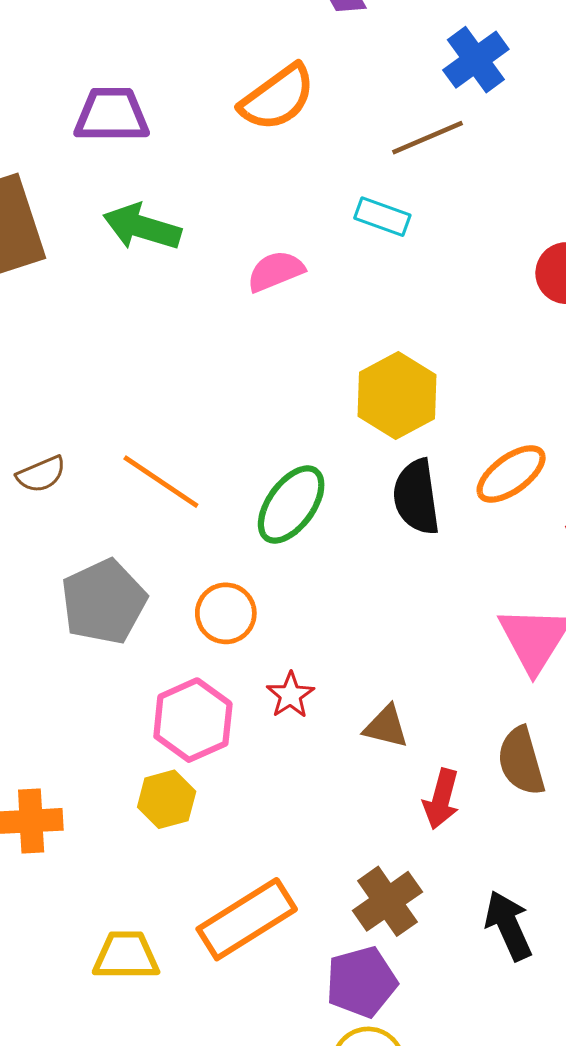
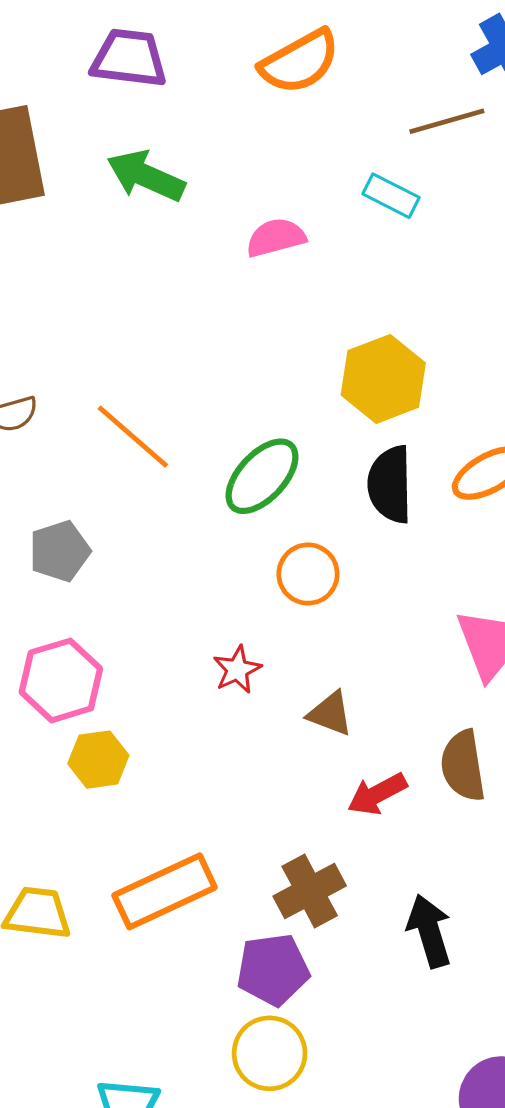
gray pentagon: (104, 602) -> (60, 551), size x0.7
orange circle: (226, 613) -> (308, 574), moved
pink hexagon: (193, 720) -> (61, 680), moved
red arrow: (441, 799) -> (377, 794), turned 40

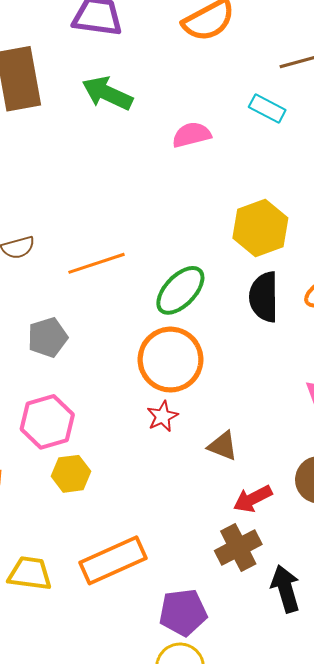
orange line: (133, 437) -> (96, 263), turned -60
orange circle: (308, 574) -> (171, 360), moved, size x1.6
brown cross: (310, 891) -> (238, 547), moved

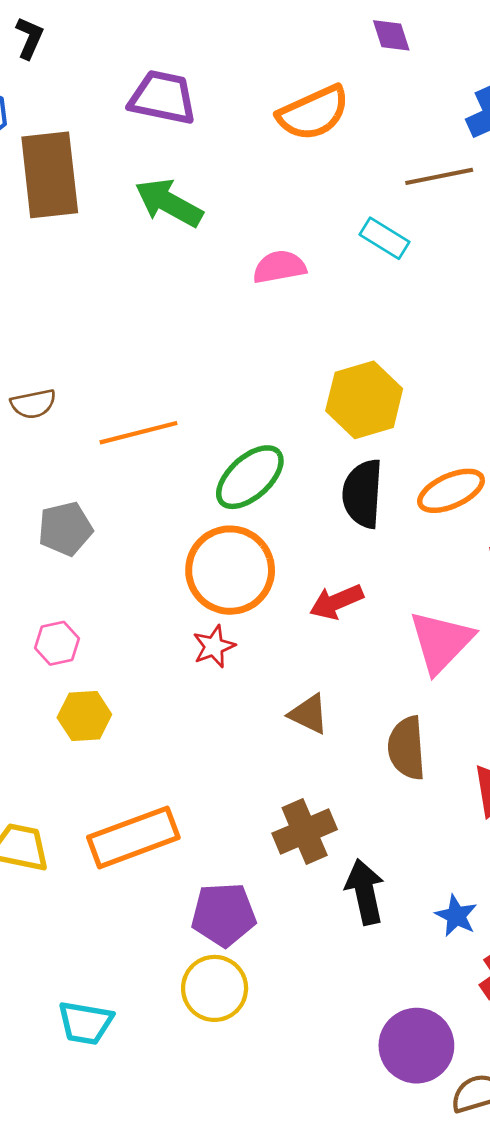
pink hexagon: (47, 422) -> (57, 643), size x0.6
brown triangle: (223, 446) -> (309, 714), moved
red arrow: (253, 499) -> (336, 602), moved

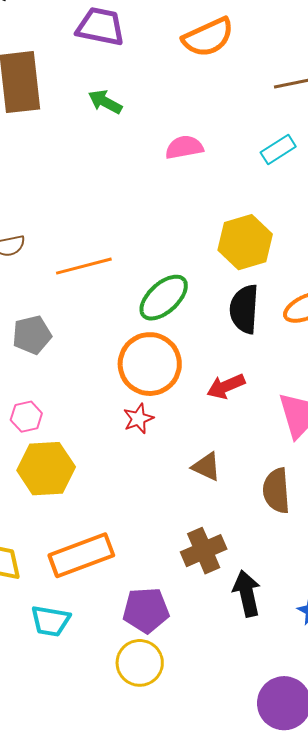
green arrow: (169, 203) -> (105, 102), size x0.7
cyan rectangle: (384, 238) -> (278, 149), moved, turned -64
yellow hexagon: (84, 716) -> (46, 469), size x1.5
cyan trapezoid: (85, 1023) -> (50, 621), moved

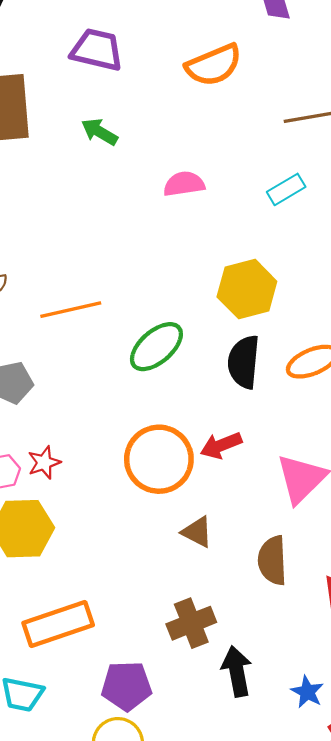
orange circle: (150, 364) -> (159, 459), moved
red star: (138, 419) -> (44, 463), moved

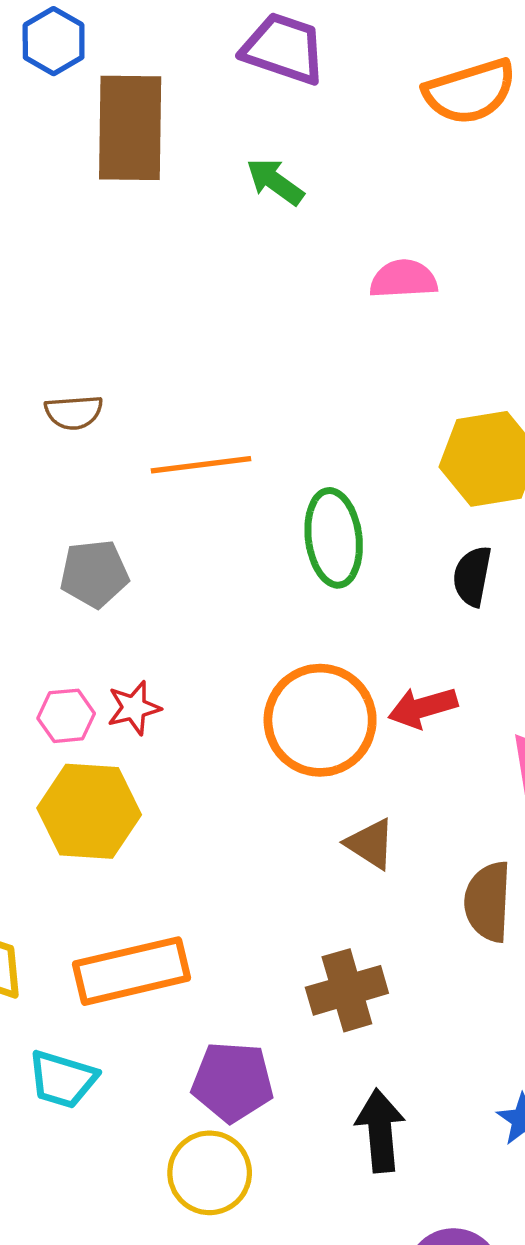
green ellipse: (156, 347) -> (334, 538), turned -62
black semicircle: (244, 362) -> (472, 576), size x0.7
black arrow: (237, 671) -> (380, 1131), moved

